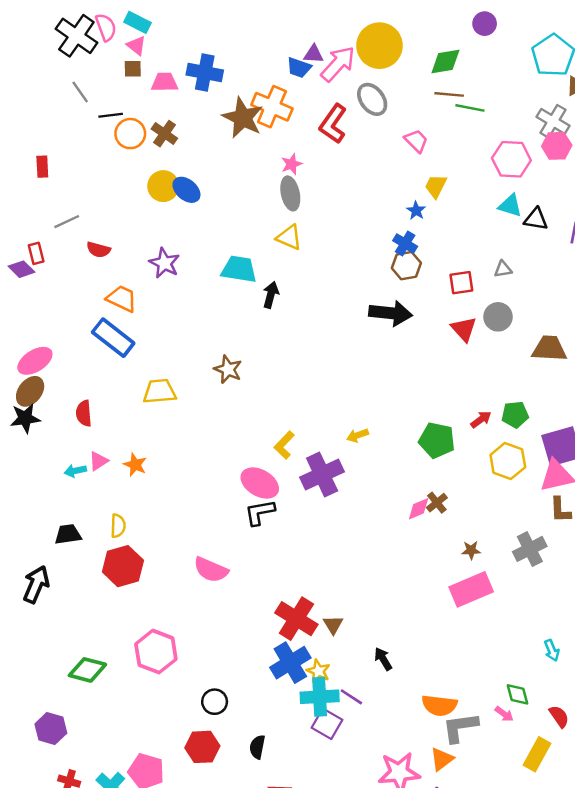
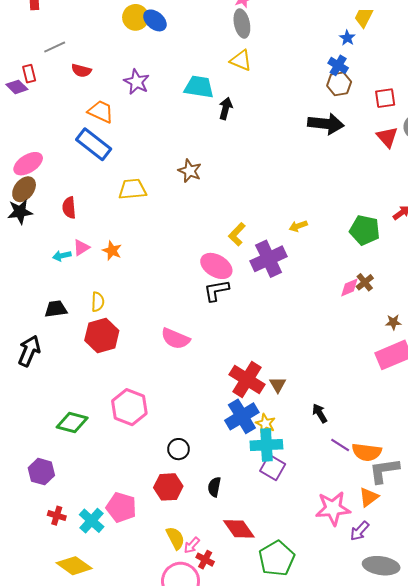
purple line: (351, 697) -> (340, 445), moved

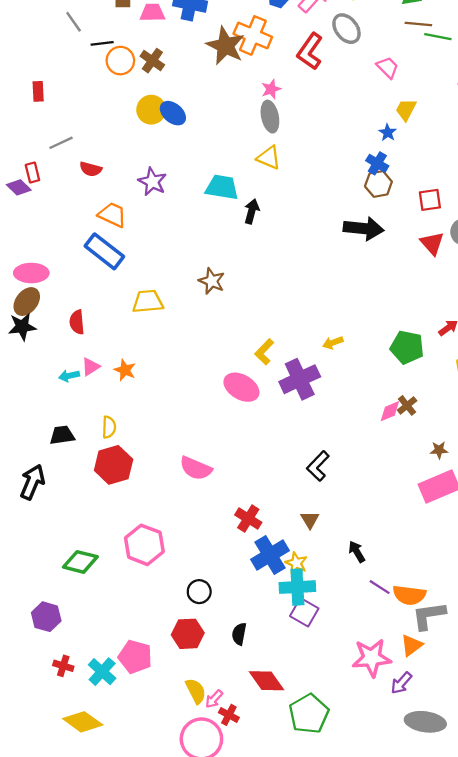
pink ellipse: (28, 164) -> (31, 273), turned 32
black L-shape: (216, 291) -> (318, 466), moved, turned -36
red cross: (247, 380) -> (248, 519), moved, size x0.7

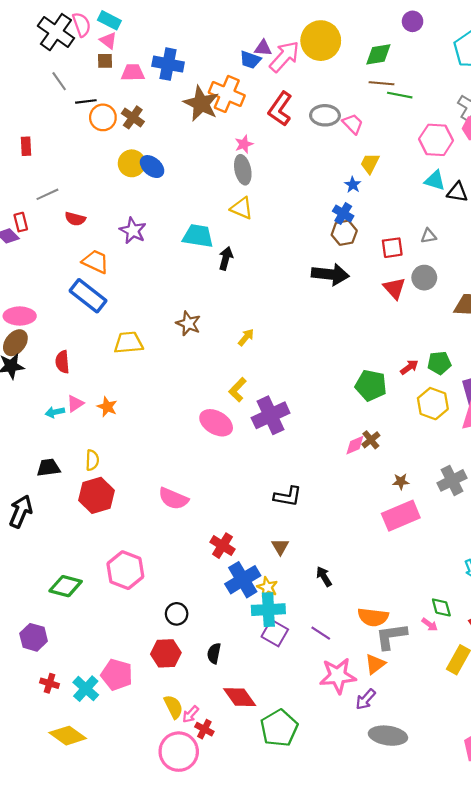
gray ellipse: (346, 29) -> (325, 115), moved, turned -52
yellow arrow: (333, 343) -> (246, 337), moved, turned 150
black L-shape: (318, 466) -> (288, 496), turned -124
purple line: (380, 587) -> (321, 633), moved

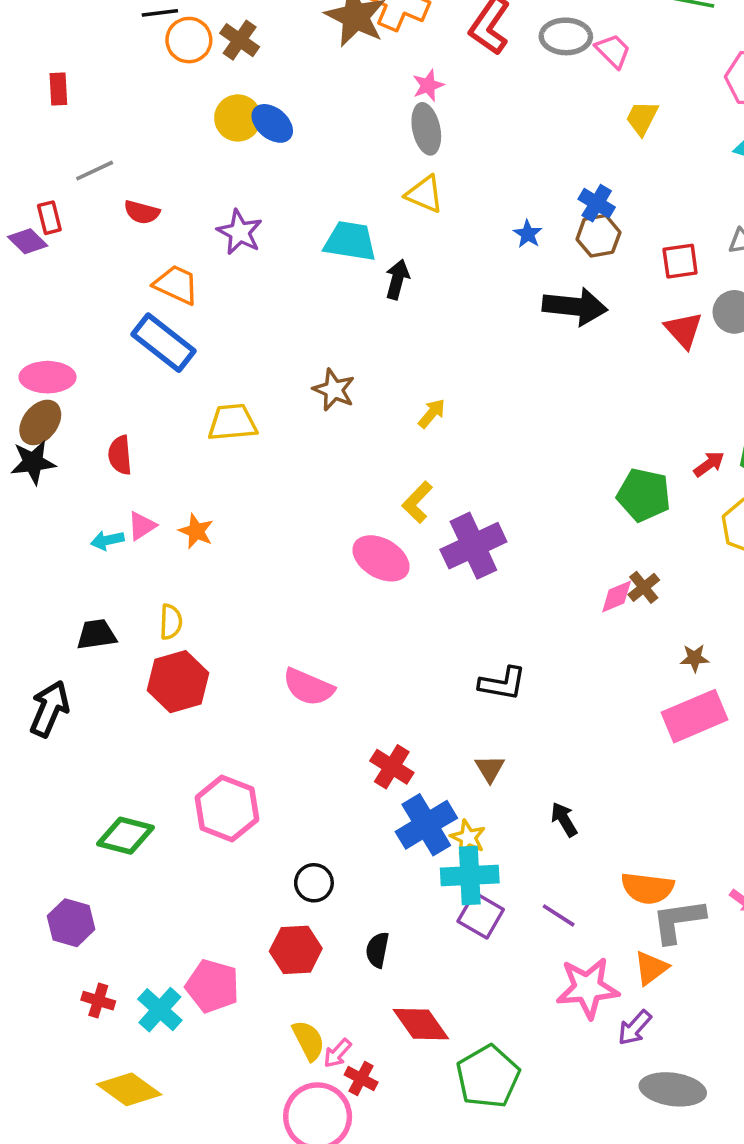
blue star: (353, 185) -> (528, 234), moved

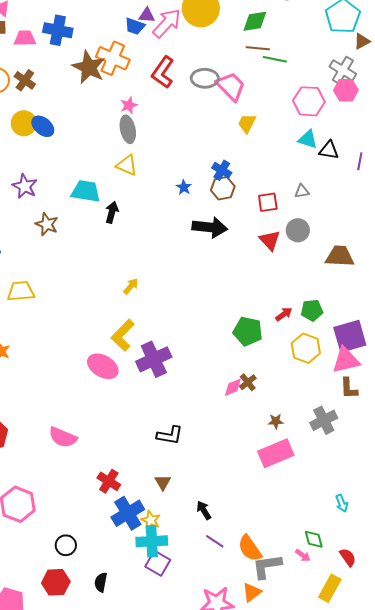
pink trapezoid: (613, 51) -> (231, 86), size x1.5
brown star: (334, 390) -> (47, 224), moved
yellow L-shape: (417, 502) -> (123, 335), size x1.4
orange semicircle: (647, 888) -> (250, 548), turned 48
purple line: (559, 915) -> (215, 541), moved

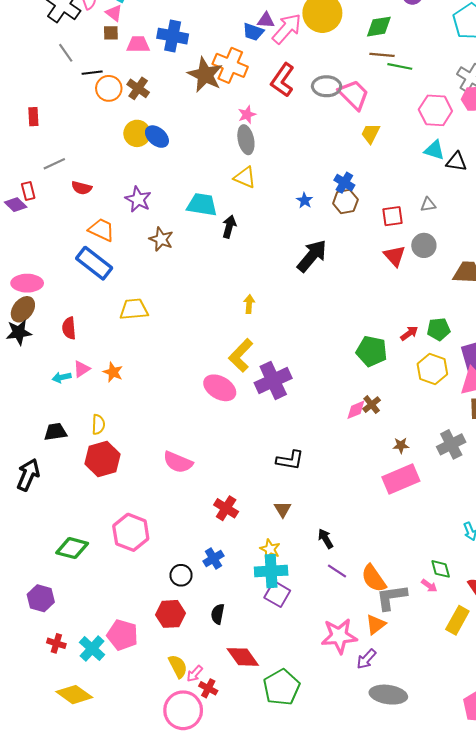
black arrow: (210, 227) -> (312, 256), moved, turned -56
yellow arrow: (131, 286) -> (249, 304), turned -36
blue cross: (128, 513) -> (213, 558), moved, size x0.6

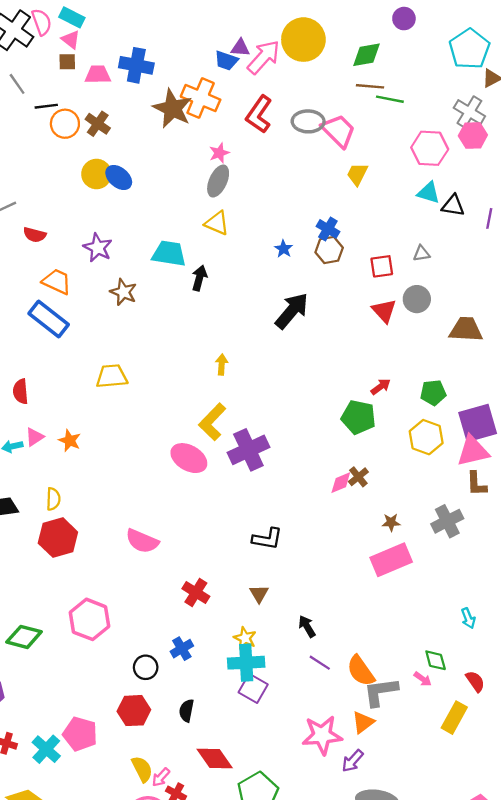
gray ellipse: (246, 140) -> (218, 181), turned 36
yellow trapezoid: (134, 309) -> (112, 376), moved
red arrow: (409, 333) -> (381, 387), moved

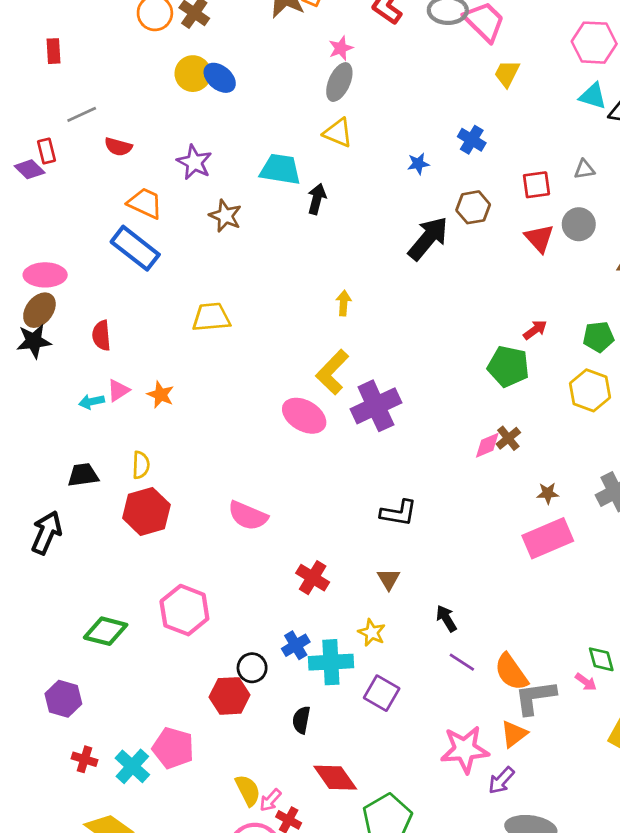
blue star: (284, 249) -> (418, 164), turned 30
brown hexagon: (329, 250) -> (473, 207), moved
cyan cross: (246, 663) -> (331, 662), moved
red hexagon: (134, 711) -> (230, 696), moved

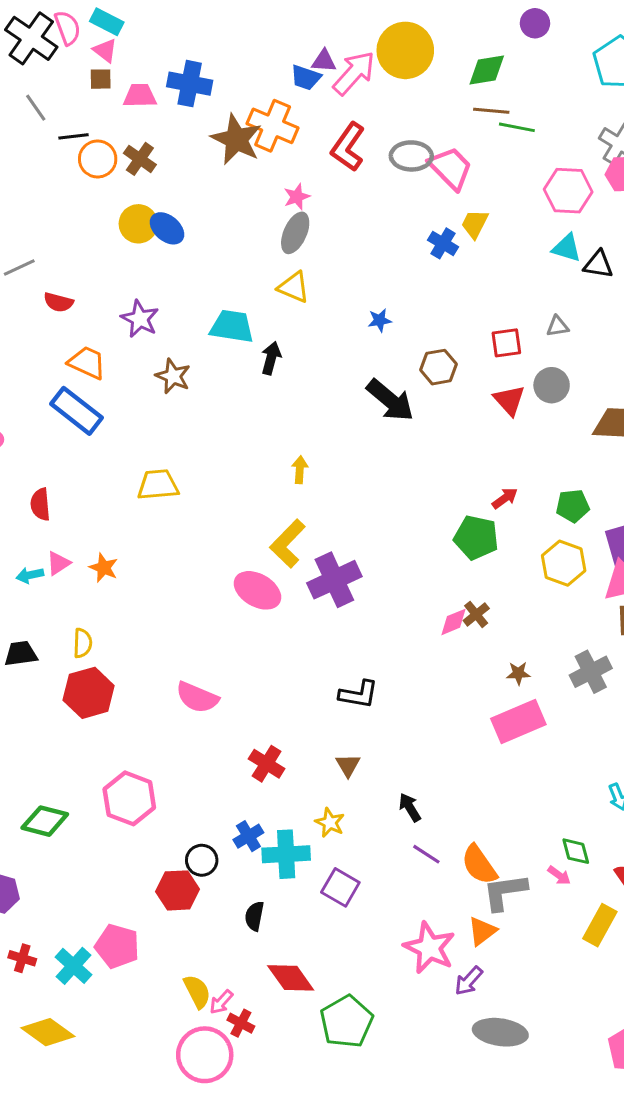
blue cross: (472, 140) -> (443, 243), moved
black arrow: (428, 238) -> (390, 400), turned 90
pink star: (465, 749) -> (429, 948), turned 30

